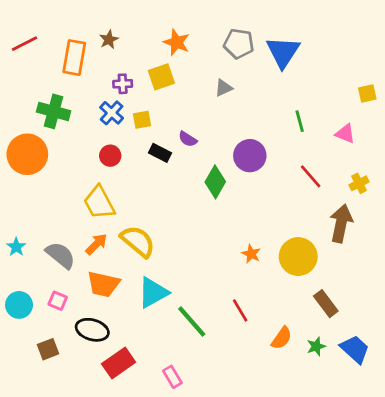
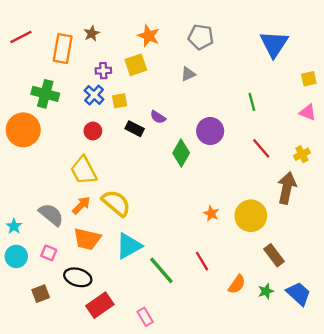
blue triangle: (283, 52) -> (274, 44), moved
pink triangle: (345, 134) -> (308, 112), moved
cyan star: (16, 247) -> (14, 226), moved

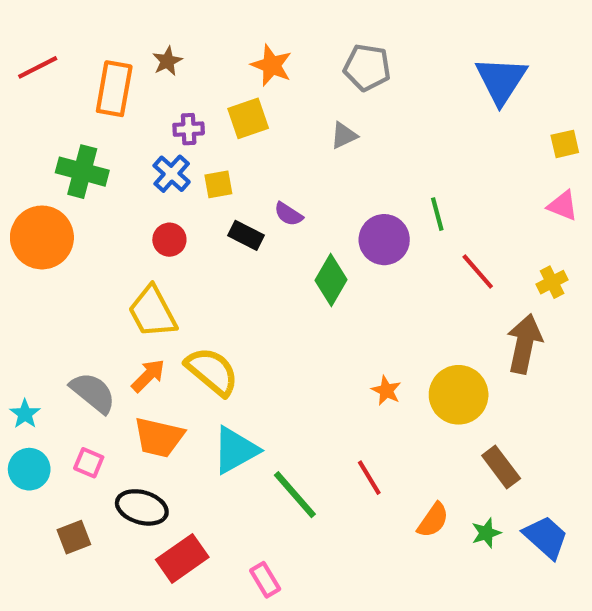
green line: (252, 102) -> (437, 214), moved

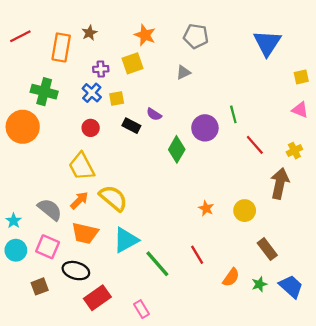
yellow circle: (459, 395) -> (245, 211), size x0.7
pink square: (89, 463) -> (48, 247), size x1.5

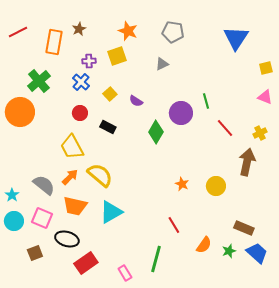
green cross: (44, 92) -> (39, 81), turned 35
yellow square: (117, 98) -> (110, 94), moved, turned -32
black rectangle: (131, 126) -> (108, 127), moved
brown rectangle: (267, 249) -> (244, 228), moved, turned -30
green line: (157, 264) -> (156, 259), moved, turned 56

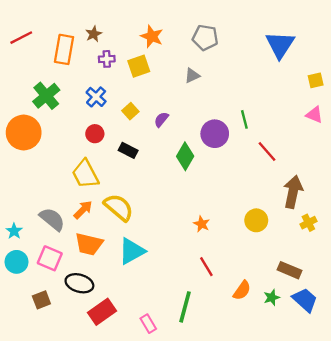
purple cross: (89, 61) -> (107, 59), moved
purple semicircle: (136, 101) -> (161, 119), turned 96
yellow cross: (260, 133) -> (308, 223), moved
orange star: (182, 184) -> (202, 224), moved

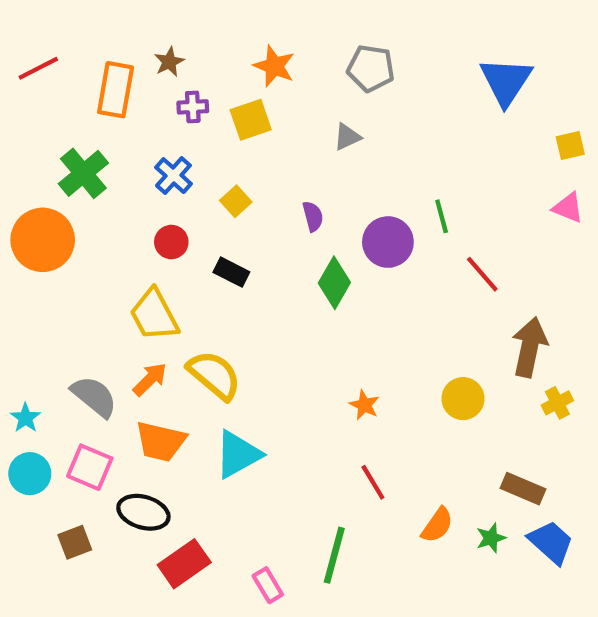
purple semicircle: (161, 119) -> (313, 216), moved, turned 126

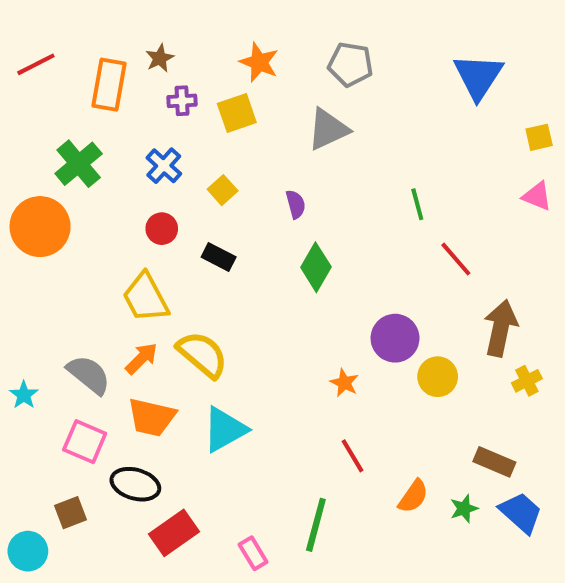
gray triangle: (347, 137) -> (328, 129), size x1.6
purple circle: (388, 242) -> (395, 338), moved
cyan circle: (30, 474) -> (28, 551), moved

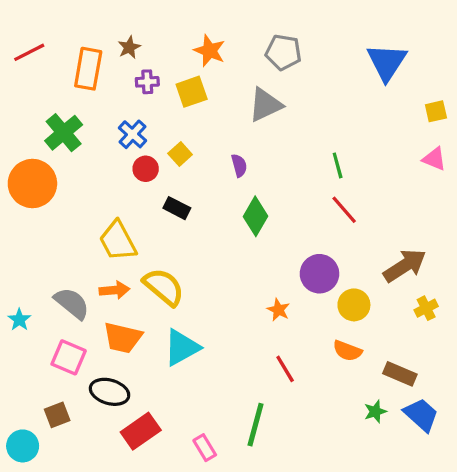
red circle: (162, 229) -> (146, 169), moved
red line: (456, 259) -> (344, 210), moved
brown arrow: (501, 328) -> (405, 266), turned 45
orange arrow: (141, 358) -> (114, 290), turned 40
orange semicircle: (413, 496) -> (347, 351), moved, turned 76

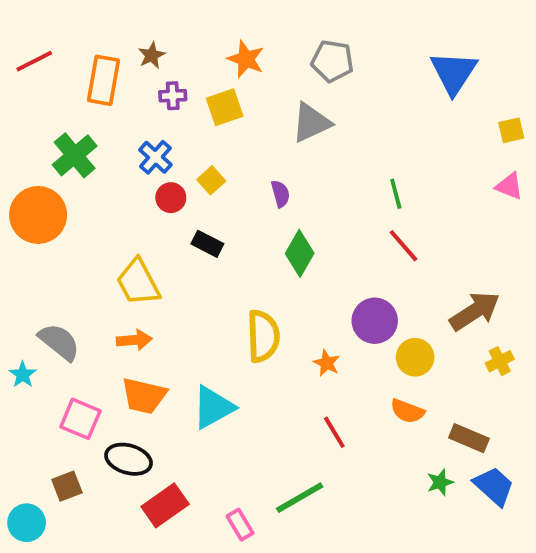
yellow semicircle: (164, 287) -> (263, 336), moved, turned 48
gray semicircle: (72, 303) -> (59, 342), moved
green line: (256, 425) -> (300, 498), turned 45

